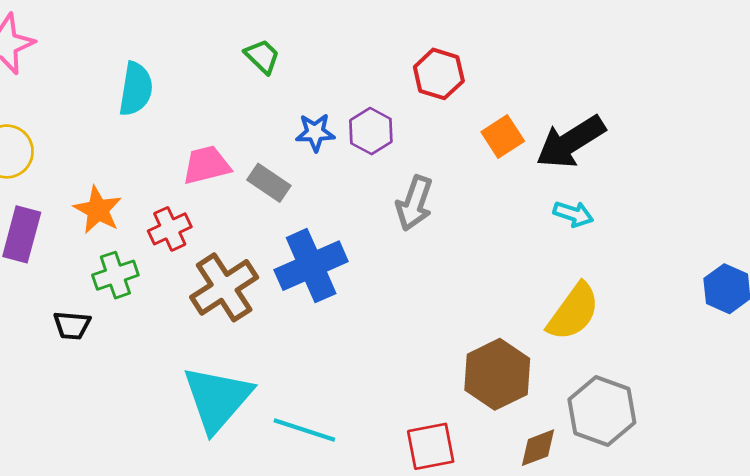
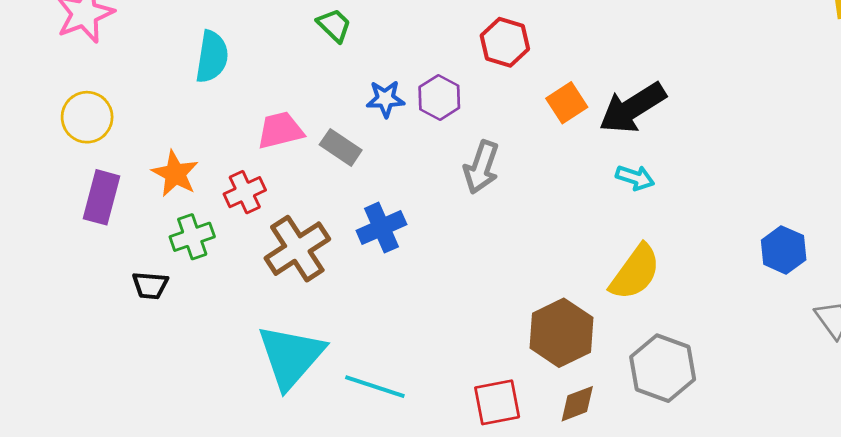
blue cross: (311, 266) -> (381, 228), size x0.7
brown diamond: (538, 448) -> (577, 404), moved

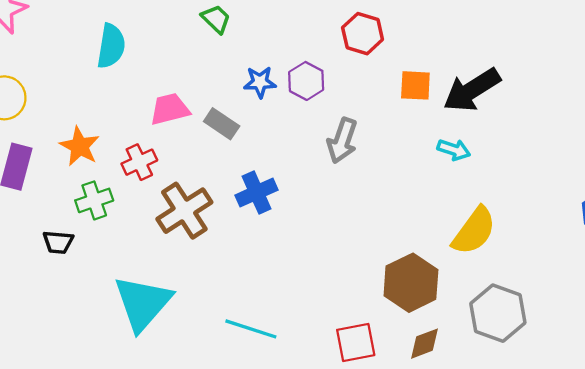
orange square: (567, 103) -> (415, 85), turned 36
cyan arrow: (635, 178) -> (454, 150), moved
cyan triangle: (291, 356) -> (143, 303), moved

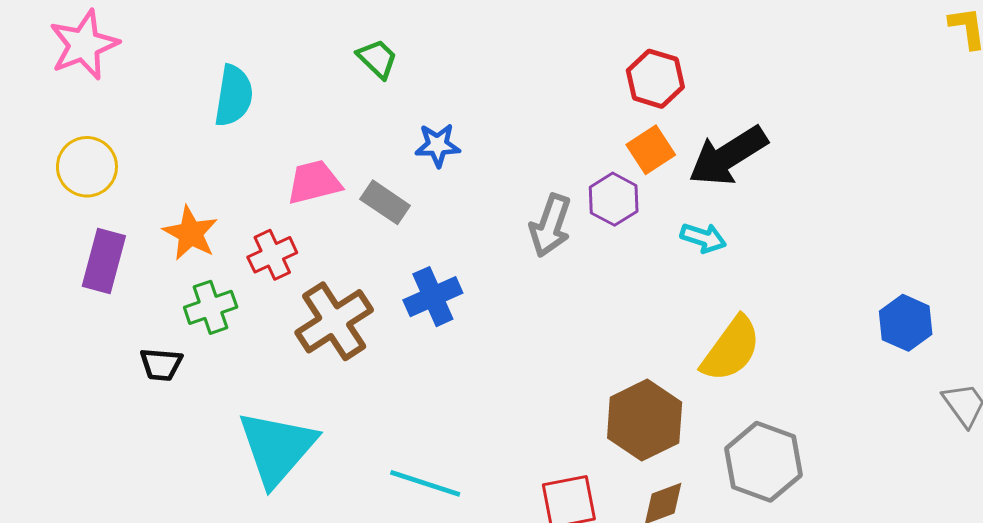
red hexagon: (363, 34) -> (655, 79), moved
purple hexagon: (306, 81) -> (614, 199), moved
orange square: (415, 85) -> (651, 150), turned -36

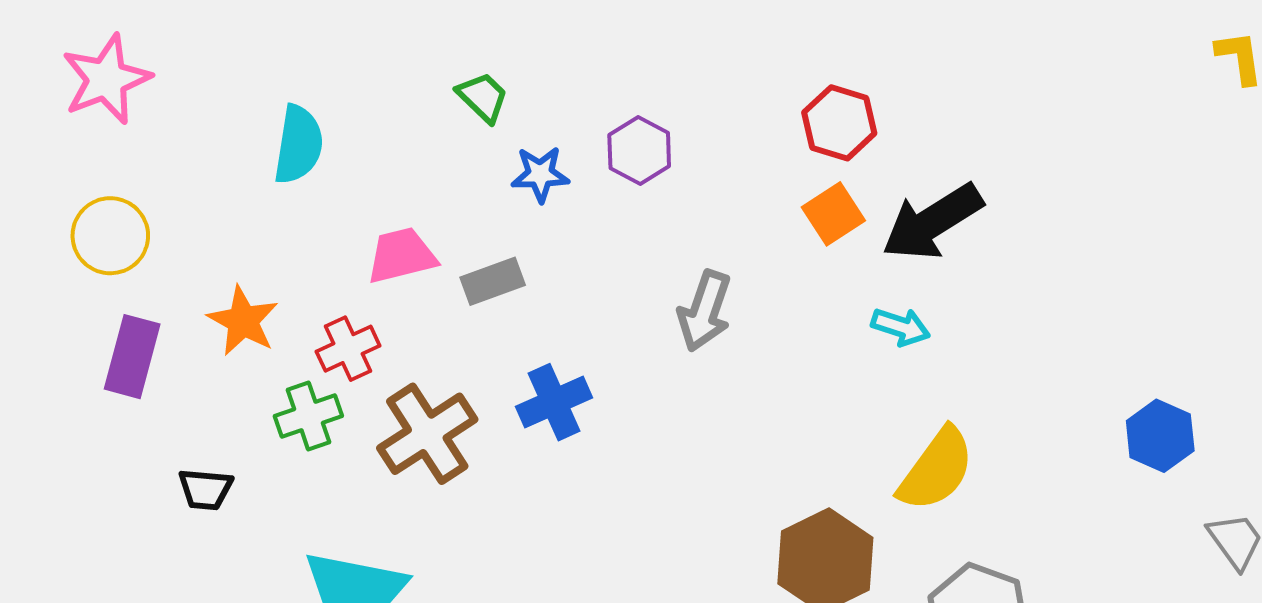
blue star: (438, 145) -> (540, 174), moved
purple hexagon: (614, 199) -> (639, 151), moved
gray rectangle: (385, 202) -> (493, 281), turned -54
green cross: (211, 307) -> (308, 416), moved

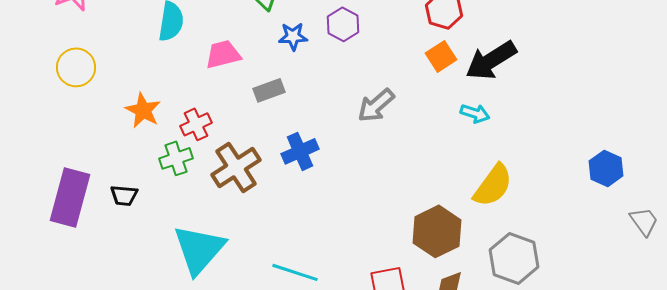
pink trapezoid: (402, 256) -> (223, 54), moved
gray arrow: (705, 311) -> (376, 105), turned 30
purple rectangle: (132, 357) -> (70, 197), moved, size x1.4

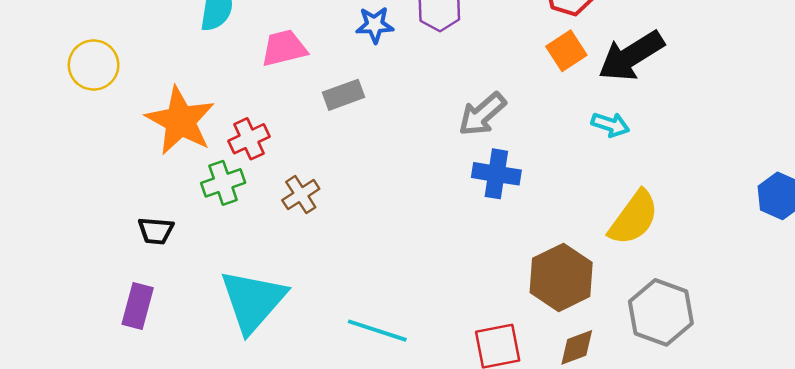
orange star: (143, 110) -> (180, 121), size x1.5
blue cross: (300, 151) -> (496, 174), moved, turned 33
brown cross: (236, 167) -> (301, 195), size x0.6
purple rectangle: (70, 197) -> (138, 306), moved, size x0.6

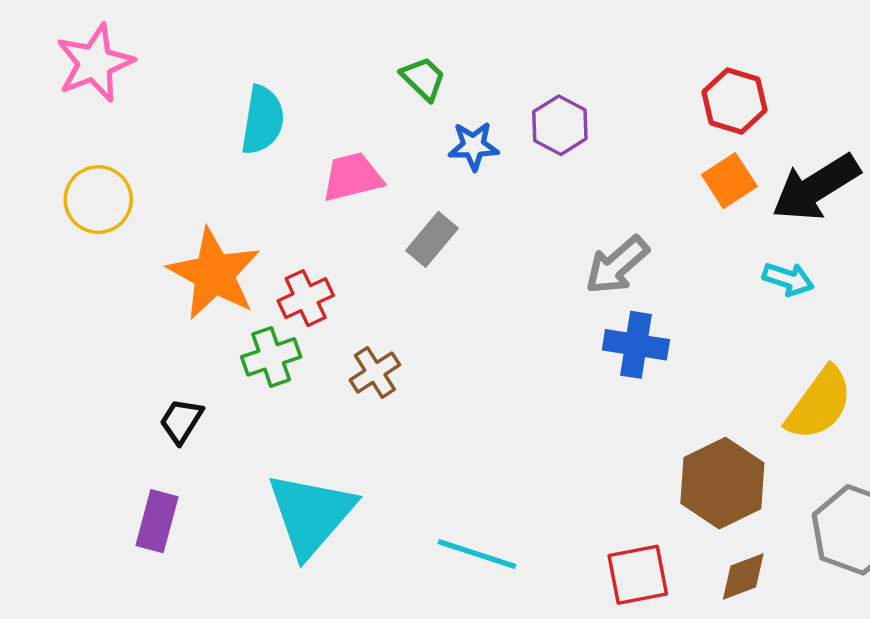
gray rectangle: (344, 95) -> (432, 239), turned -30
black trapezoid: (156, 231) -> (181, 421), turned 117

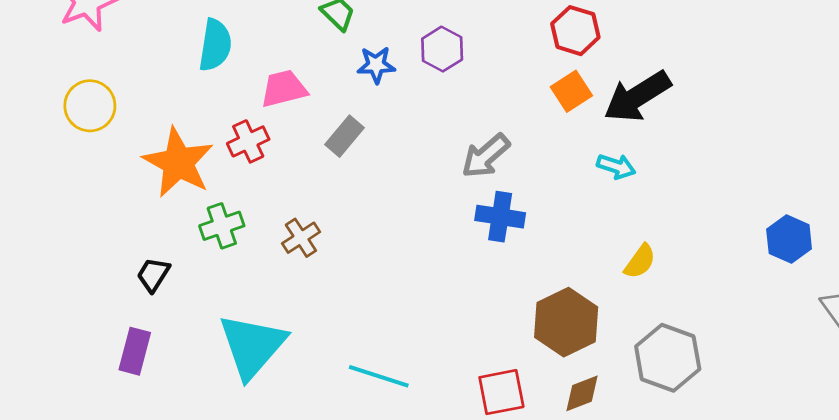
red cross: (306, 298) -> (248, 141), moved
yellow semicircle: (819, 404) -> (640, 261), size x0.6

